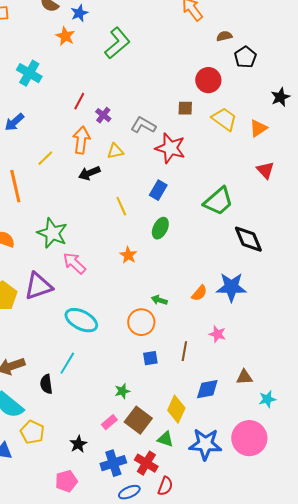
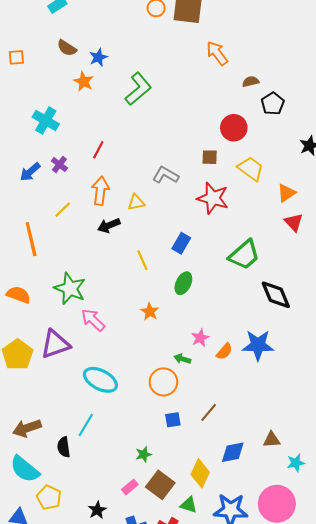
purple cross: (103, 115) -> (59, 165), moved
orange triangle: (258, 128) -> (286, 193), moved
red star: (170, 148) -> (213, 198), moved
pink star: (217, 334) -> (200, 338), moved, turned 30
brown line: (184, 351) -> (209, 412), turned 30

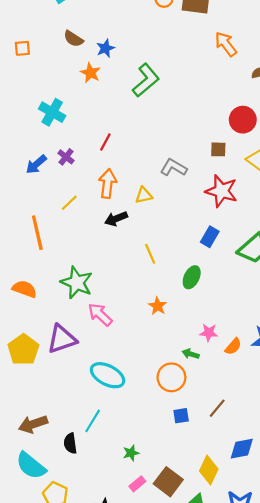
blue rectangle: (181, 243) -> (210, 237), moved
pink star: (200, 338) -> (209, 333), turned 30
green star: (143, 454) -> (131, 453), moved

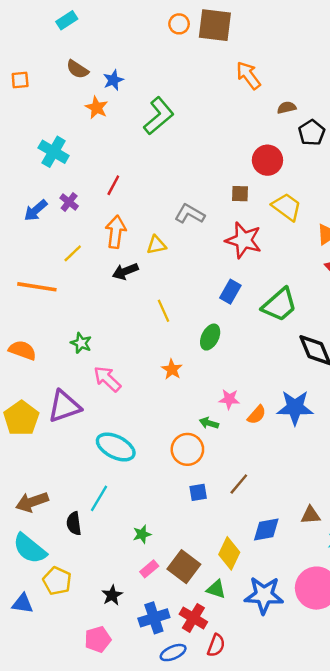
orange line: (37, 233) -> (37, 287), turned -68
green star: (77, 283) -> (81, 343), size x0.6

